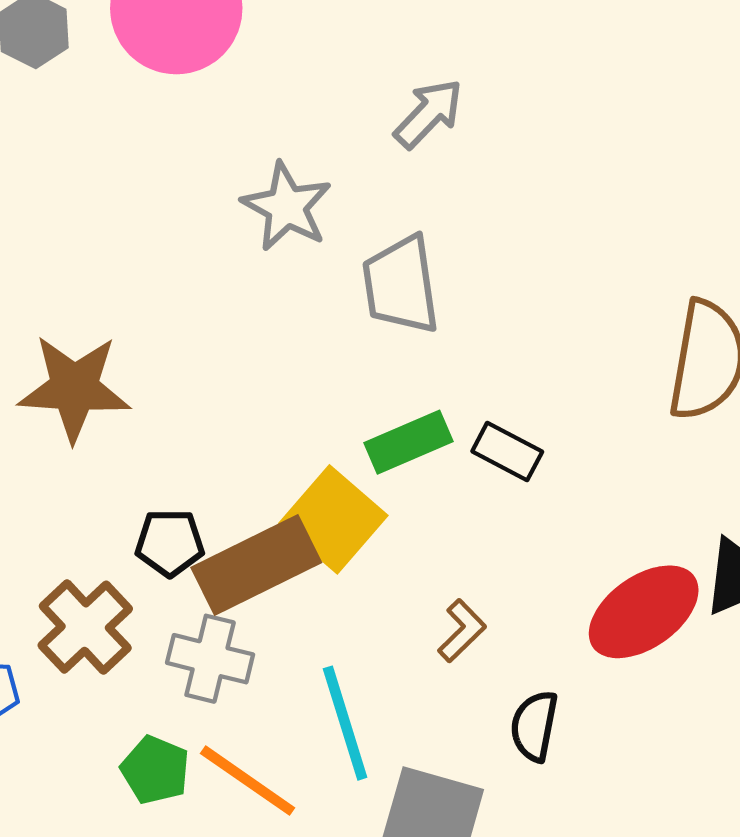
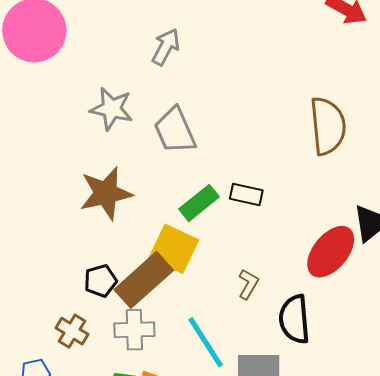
brown star: (74, 388) -> (106, 193), moved
brown cross: (85, 627) -> (72, 331), size x0.7
black semicircle: (534, 726) -> (294, 319), size x1.4

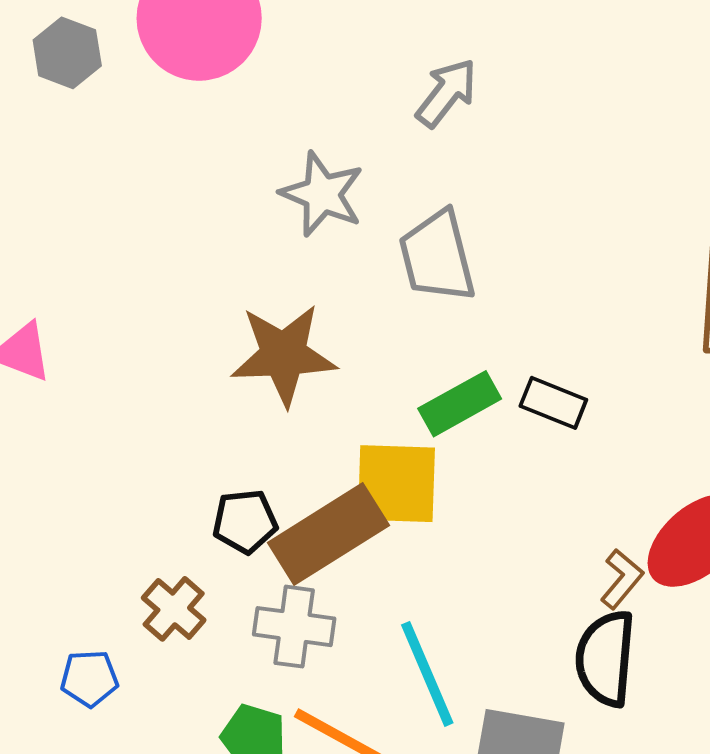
yellow square: (174, 249) -> (396, 484), turned -33
brown L-shape: (248, 284) -> (622, 579), moved

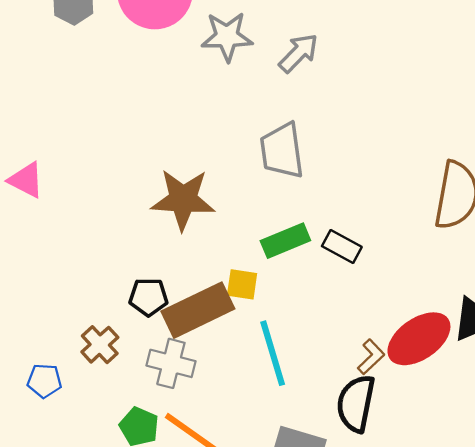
gray star: (322, 194) -> (227, 37), moved, turned -30
yellow square: (396, 484) -> (242, 284), size x0.6
cyan line: (427, 674) -> (273, 353), moved

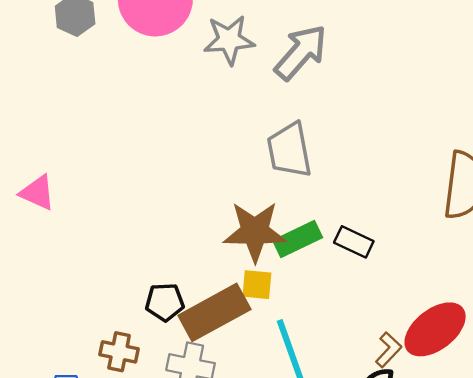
gray arrow: (299, 53) -> (301, 52), size x1.4
brown star: (183, 199) -> (255, 232), moved
brown cross: (100, 345) -> (119, 352), turned -33

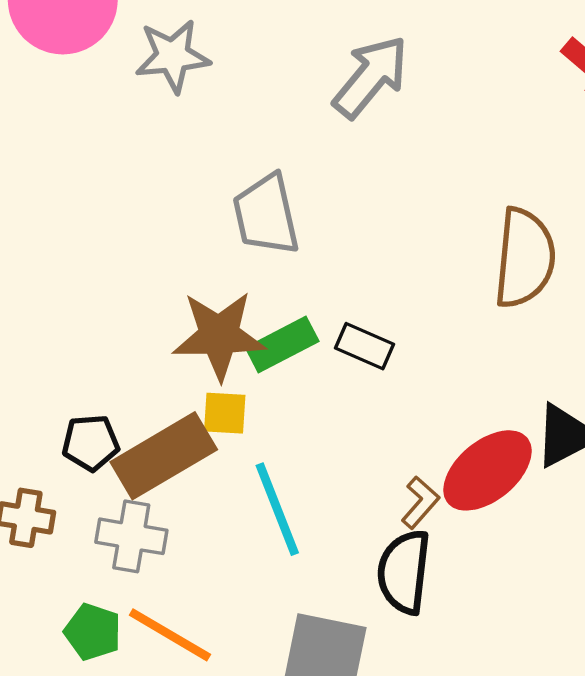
gray arrow: (301, 52) -> (371, 77), moved

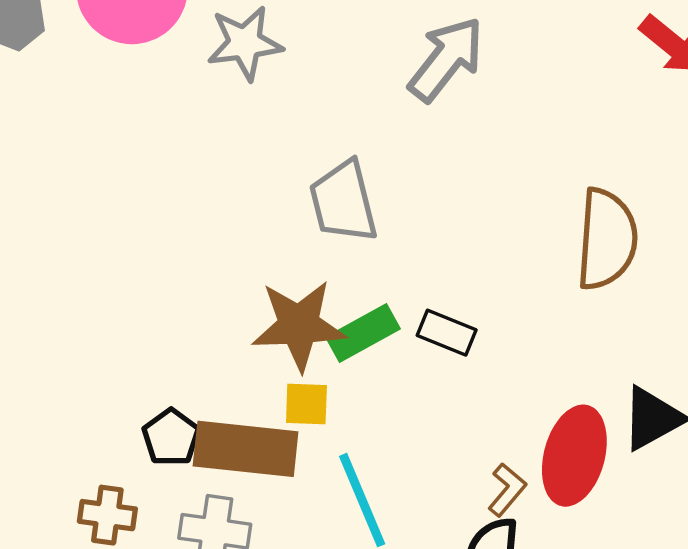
black pentagon: (91, 443) -> (171, 437), turned -30
brown rectangle: (164, 456) -> (246, 449), turned 38
red ellipse: (488, 470) -> (574, 456), turned -34

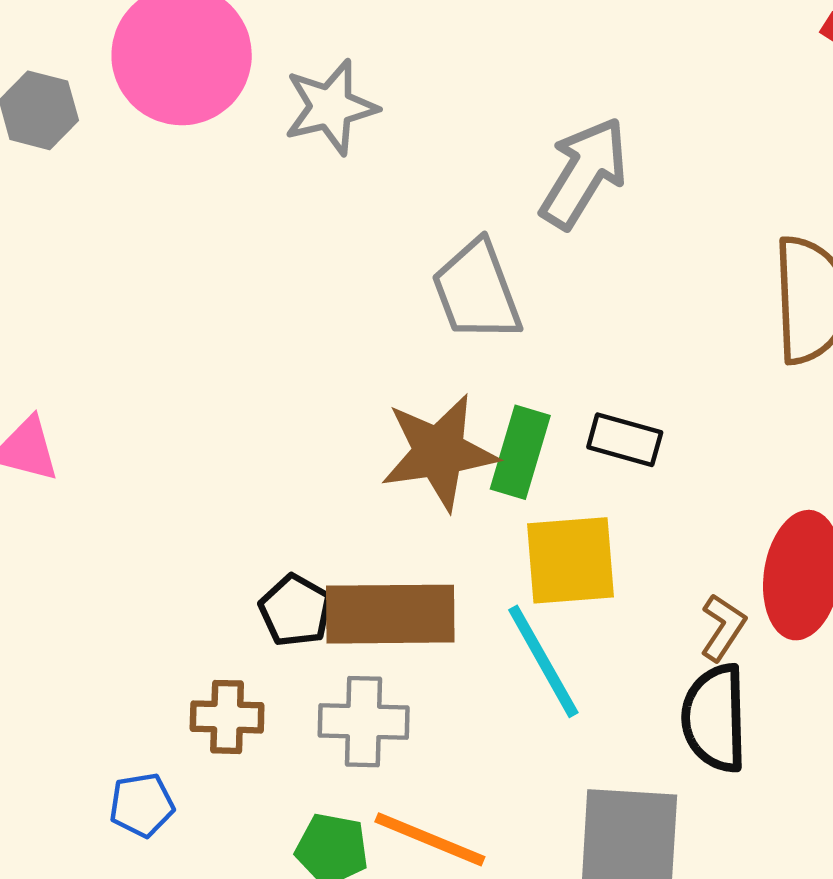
gray arrow: (446, 59) -> (584, 173), moved
green rectangle: (363, 333) -> (520, 452), turned -38
yellow square: (306, 404) -> (570, 560), moved, size x1.6

